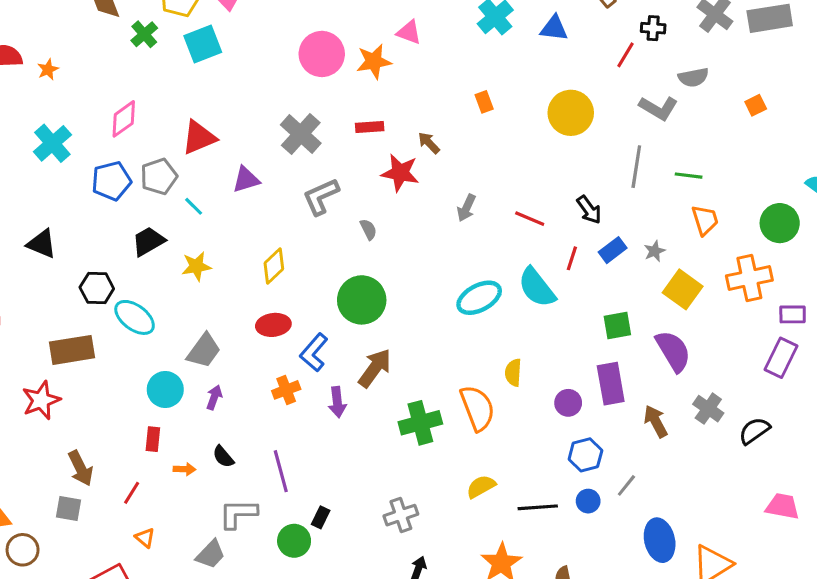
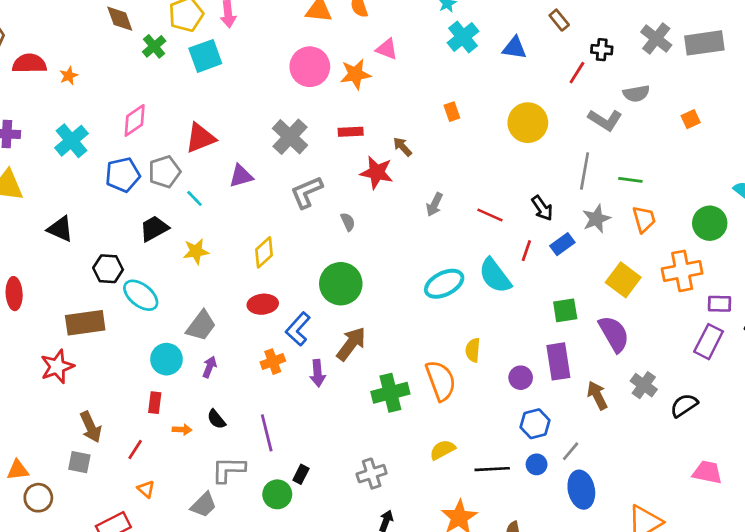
gray star: (655, 251) -> (596, 219), moved, size x1.5
blue ellipse: (660, 540) -> (581, 490), moved

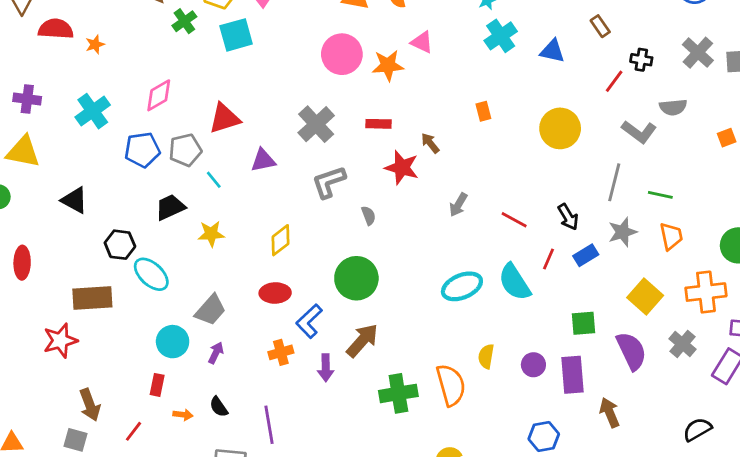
purple circle: (521, 378) -> (533, 365), moved
gray cross: (644, 385) -> (682, 344), moved

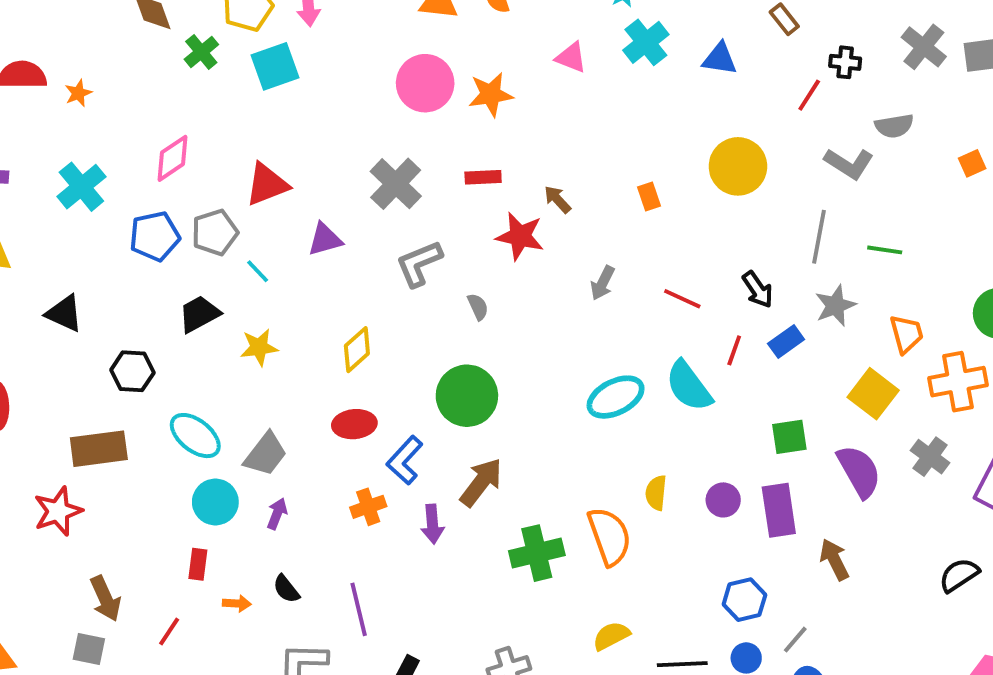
pink triangle: (422, 42) -> (571, 57), moved
orange rectangle: (483, 111) -> (649, 196), moved
orange trapezoid: (671, 236) -> (906, 334), moved
cyan ellipse: (151, 274) -> (195, 436), moved

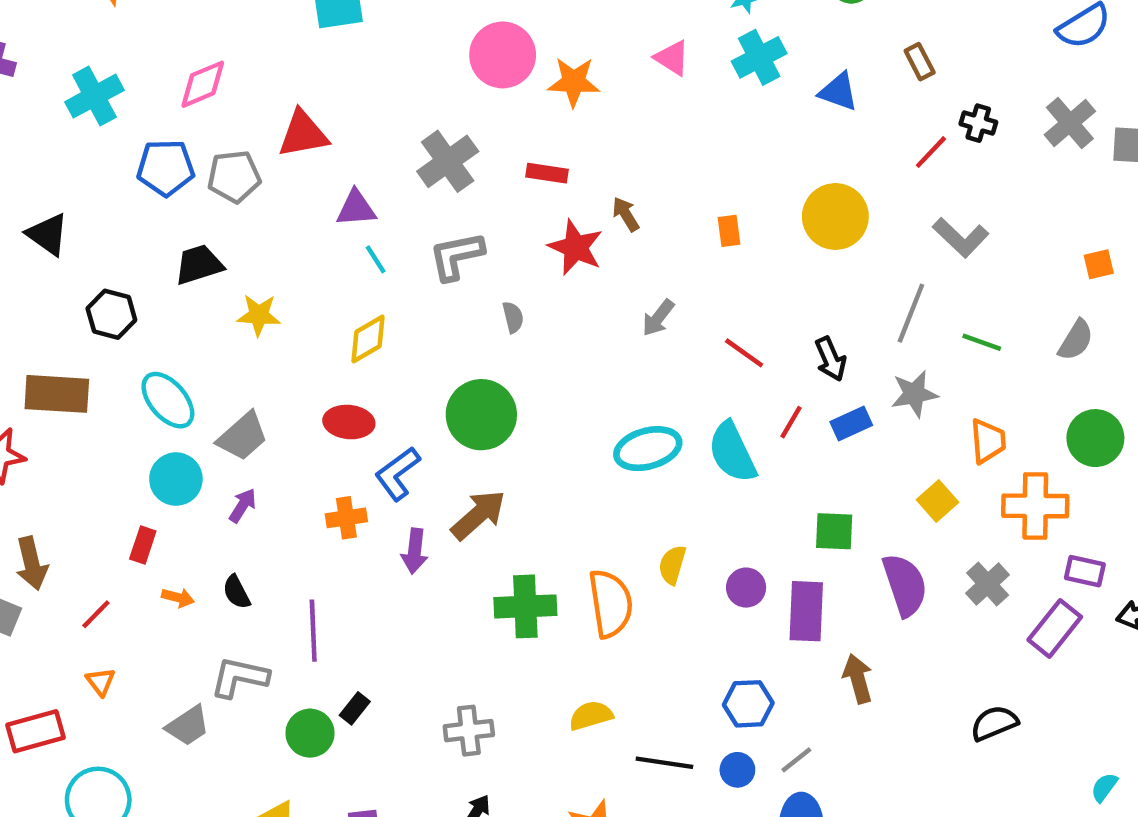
gray semicircle: (894, 126) -> (1076, 340), moved, turned -60
cyan line: (258, 271) -> (376, 259), moved
yellow square: (873, 394) -> (937, 501), size x0.7

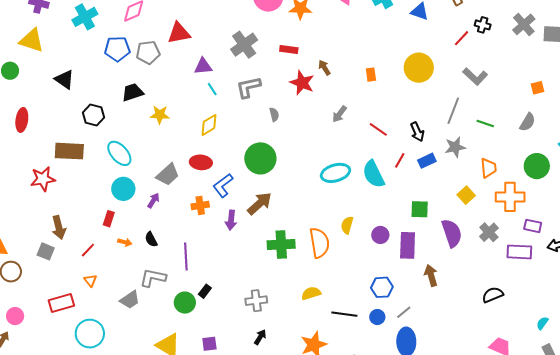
gray trapezoid: (243, 436) -> (168, 175), moved
purple rectangle: (1055, 628) -> (519, 252), turned 55

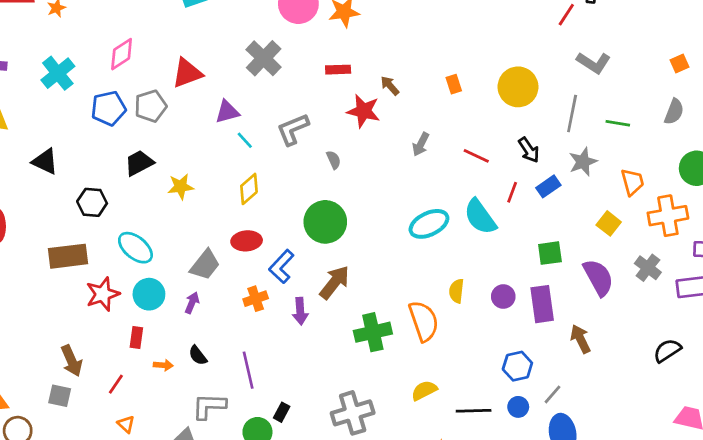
gray cross: (244, 45) -> (264, 58), moved
yellow circle: (419, 68) -> (518, 87), moved
red star: (43, 179) -> (103, 294), moved
gray cross: (256, 301) -> (353, 413), size x1.4

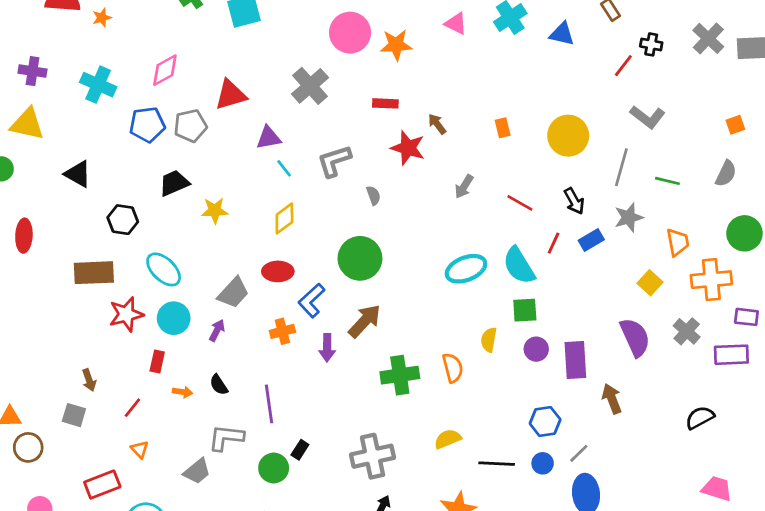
cyan cross: (58, 73) -> (98, 85), turned -32
green square: (550, 253) -> (525, 310), moved
orange semicircle: (424, 321) -> (453, 368), size x0.7
brown arrow: (72, 361) -> (89, 380), size x0.7

